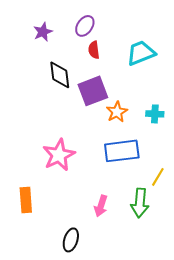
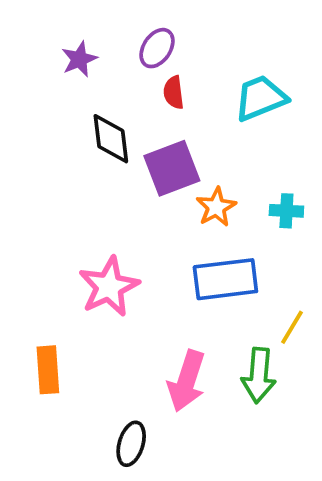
pink arrow: (101, 206) -> (187, 381), size x1.5

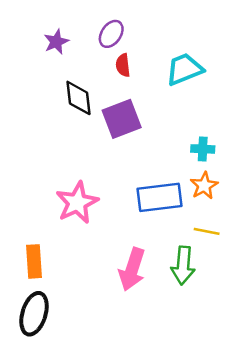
orange star: (216, 207) -> (204, 186), moved
yellow line: (292, 327) -> (207, 231), turned 70
black ellipse: (131, 444) -> (34, 314), moved, size x1.4

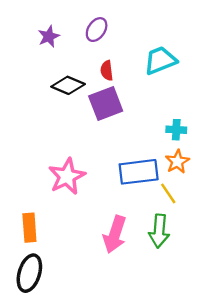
red semicircle: (123, 65) -> (107, 71), moved
black diamond: (78, 98) -> (68, 85), turned -60
yellow line: (207, 231) -> (168, 193), moved, turned 45

